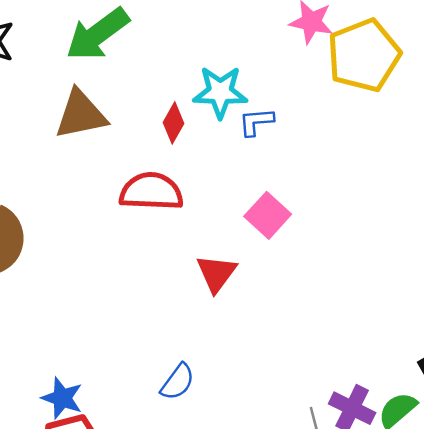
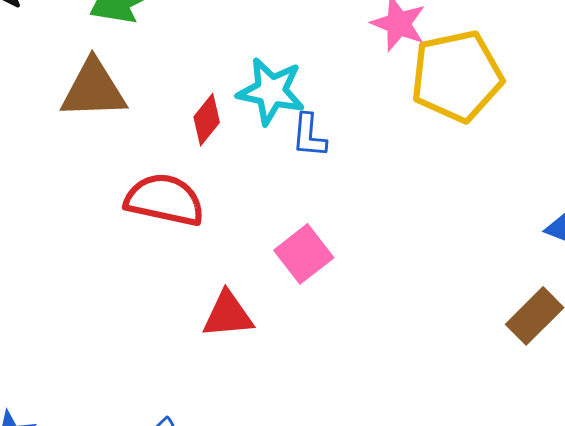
blue L-shape: (256, 122) -> (309, 136), turned -90
red triangle: (216, 273) -> (228, 315), turned 39

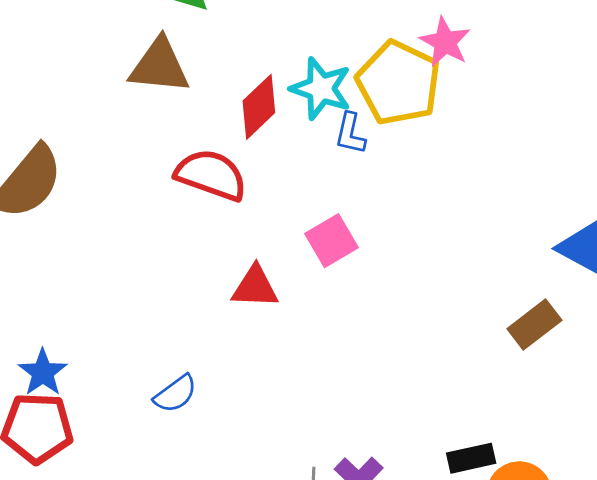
yellow pentagon: (457, 76) -> (398, 83), moved, turned 30
red diamond: (207, 120) -> (259, 107), size x1.4

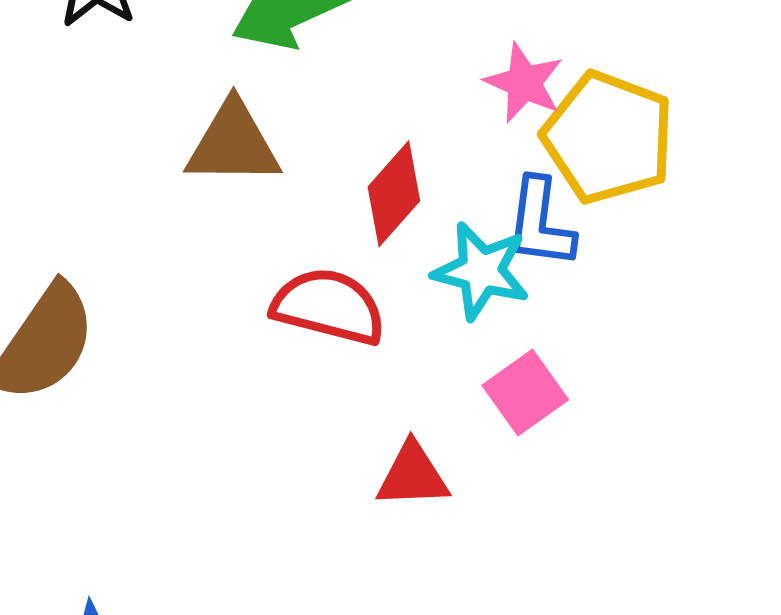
pink star: (445, 42) -> (524, 83), moved
cyan star: (321, 89) -> (481, 271), moved
blue L-shape: (350, 134) -> (540, 223), size x1.4

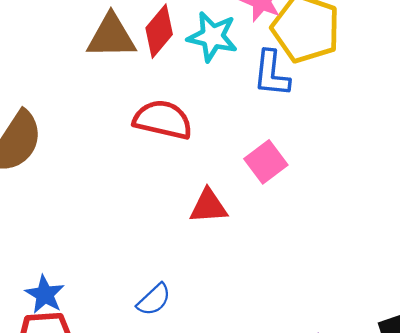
red diamond: (394, 194) -> (159, 31), moved
cyan star: (481, 271) -> (212, 37), moved

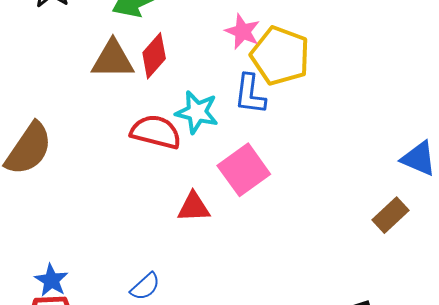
cyan star: (212, 37) -> (197, 112), moved
pink square: (266, 162) -> (244, 170), size x1.4

